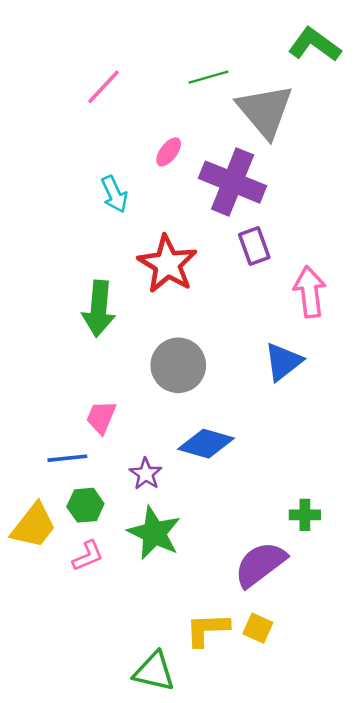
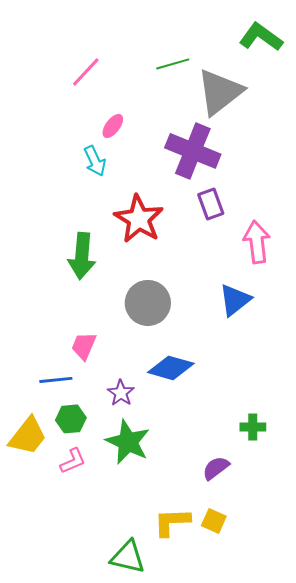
gray triangle: (265, 111) -> (220, 92), turned 32
pink ellipse: (169, 152) -> (113, 126), moved
purple semicircle: (260, 564) -> (216, 468), size x0.6

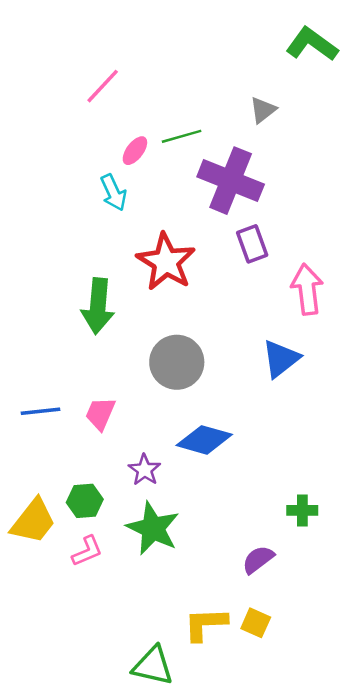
green line: (173, 64) -> (182, 136), moved
gray triangle: (220, 92) -> (263, 110), size x0.5
blue line: (56, 380) -> (41, 411), moved

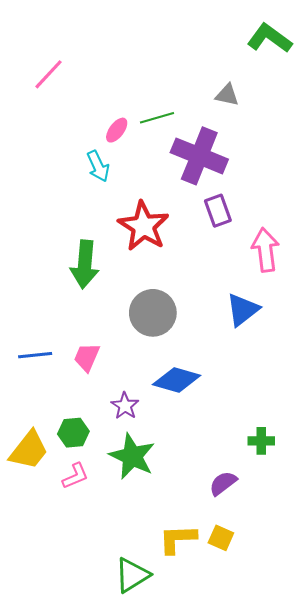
pink line: (103, 86) -> (49, 74), moved
gray triangle: (263, 110) -> (227, 95), turned 50
green triangle: (153, 666) -> (132, 575), turned -45

